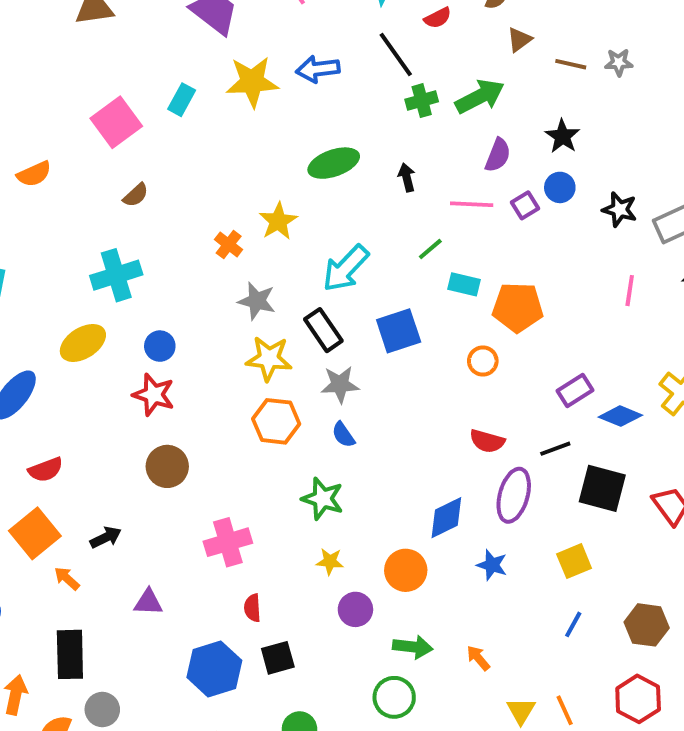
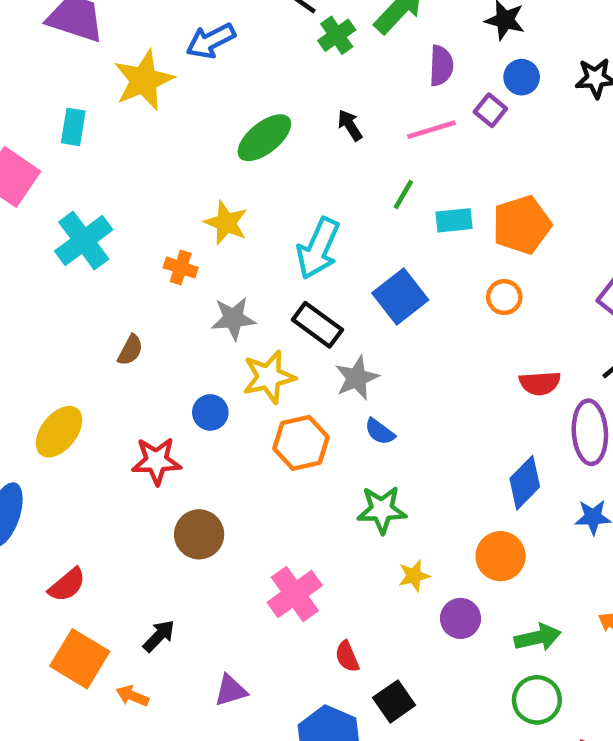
brown semicircle: (136, 195) -> (130, 350), moved
cyan cross: (116, 275) -> (84, 240), moved
blue circle: (160, 346) -> (210, 412), moved

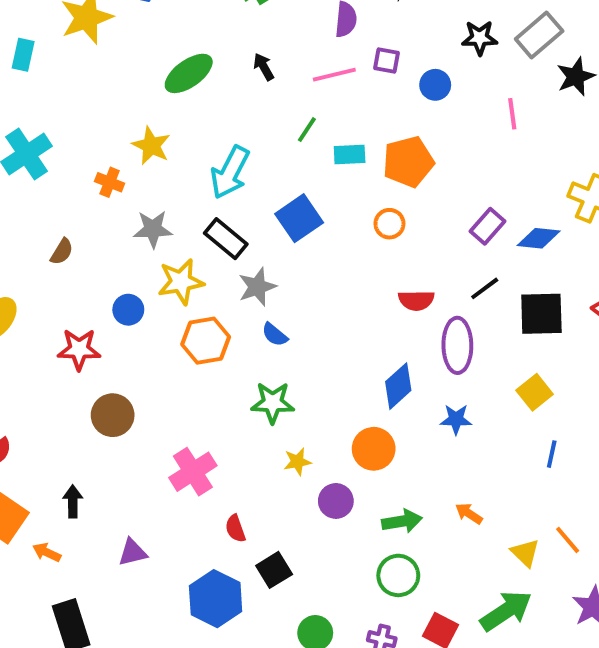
blue circle: (522, 77) -> (435, 85), moved
purple square: (490, 110) -> (387, 61), turned -32
black arrow: (159, 636) -> (73, 502), turned -48

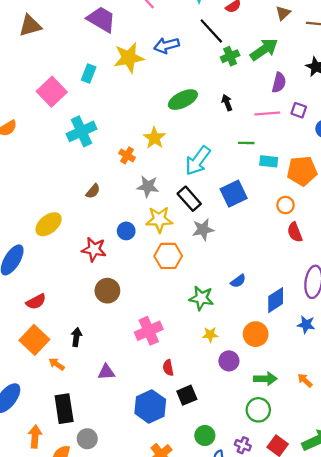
green line: (307, 130) -> (246, 143), turned 49
red semicircle: (416, 300) -> (295, 232), moved, turned 60
blue semicircle: (275, 335) -> (238, 281), moved, turned -84

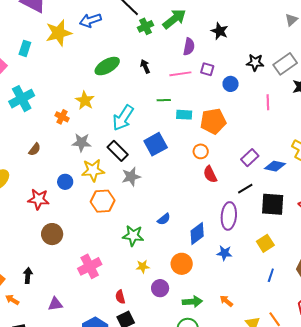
red semicircle: (168, 368) -> (120, 297), moved

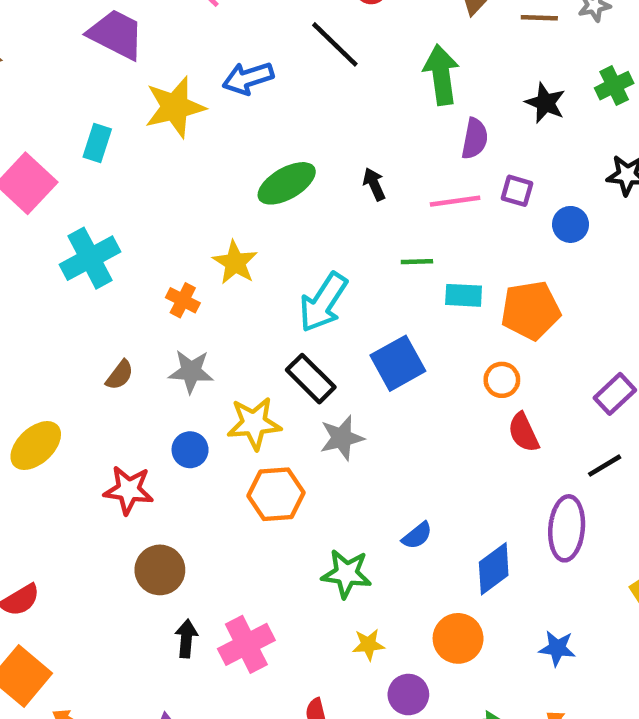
green arrow: (174, 19) -> (441, 75), turned -60
green cross: (145, 26) -> (614, 86), moved
gray star: (82, 143) -> (191, 371), moved
blue star: (224, 253) -> (557, 648), moved
black arrow: (28, 275) -> (186, 639), moved

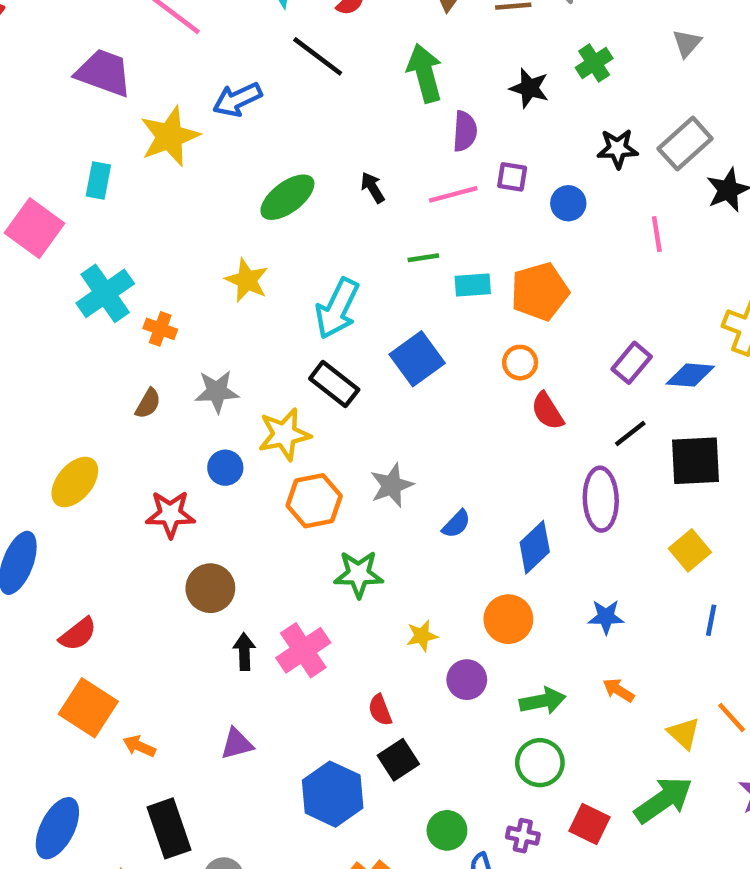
orange cross: (183, 300) -> (160, 329), moved
gray star: (342, 438) -> (392, 485), moved
green star: (346, 574) -> (359, 574), moved

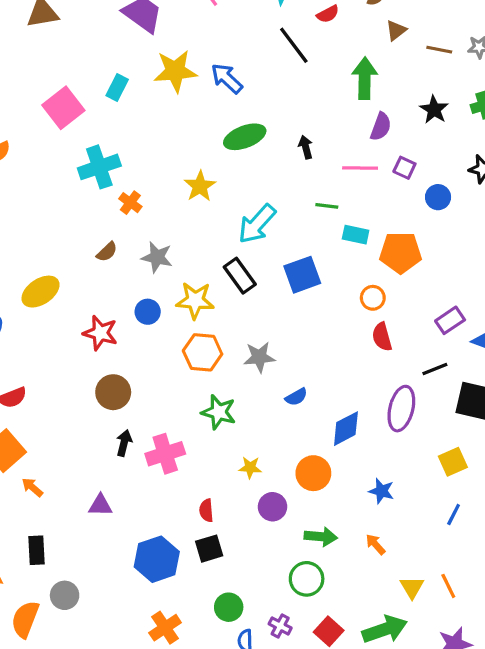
blue arrow: (237, 100) -> (227, 78), moved, turned 52
black rectangle: (169, 828) -> (37, 550), size x0.7

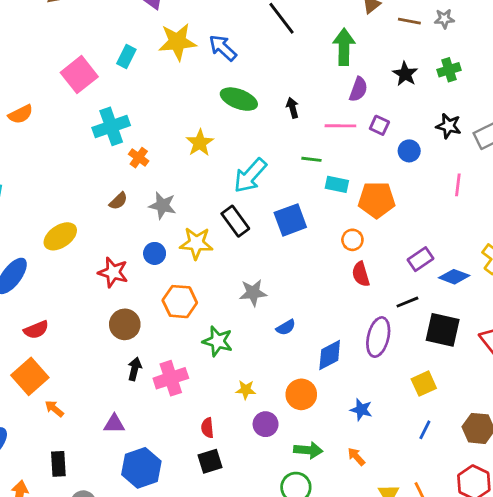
green ellipse: (245, 137) -> (239, 99), turned 42
orange hexagon: (203, 352) -> (180, 302), moved
blue hexagon: (157, 559) -> (141, 468), moved

